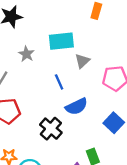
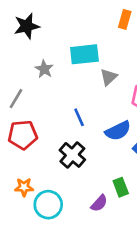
blue line: (59, 82) -> (79, 117), moved
blue semicircle: (77, 106) -> (118, 131), moved

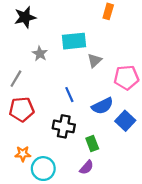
black cross: (72, 155) -> (64, 126), turned -30
green rectangle: (121, 187) -> (92, 144), moved

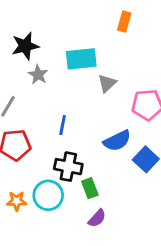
black star: (25, 17) -> (25, 46), moved
blue line: (69, 95) -> (63, 125), moved, turned 35
green rectangle: (92, 144) -> (90, 188), moved
cyan circle: (43, 169) -> (48, 195), moved

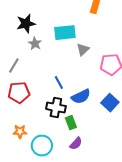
blue line: (63, 125) -> (59, 83), moved, turned -40
blue semicircle: (117, 141) -> (81, 97), moved
cyan circle: (48, 195) -> (42, 146), moved

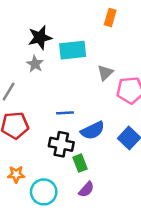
black star: (26, 24) -> (40, 38), moved
gray triangle: (83, 50) -> (105, 73), moved
blue line: (59, 83) -> (65, 113), turned -64

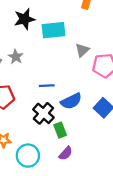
gray star: (35, 64) -> (16, 57), moved
black cross: (61, 144) -> (43, 113), turned 30

